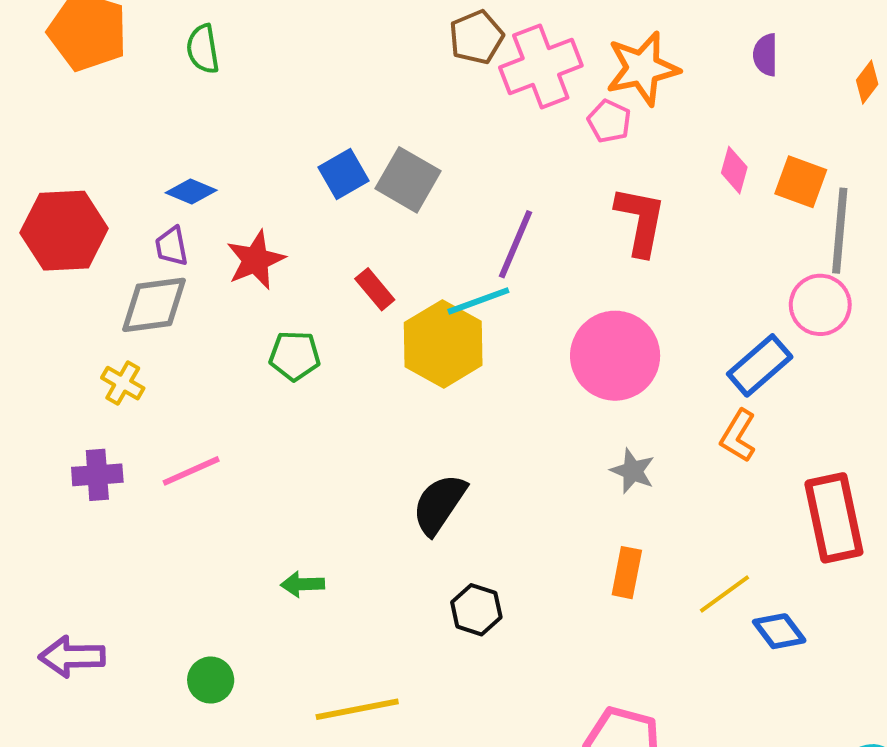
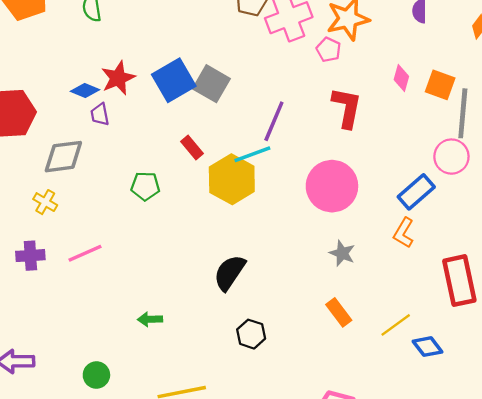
blue square: (344, 174) -> (174, 80), size x1.5
purple trapezoid: (172, 246) -> (100, 114), moved
red star: (256, 260) -> (118, 78), moved
orange rectangle: (627, 573) -> (339, 312), turned -48

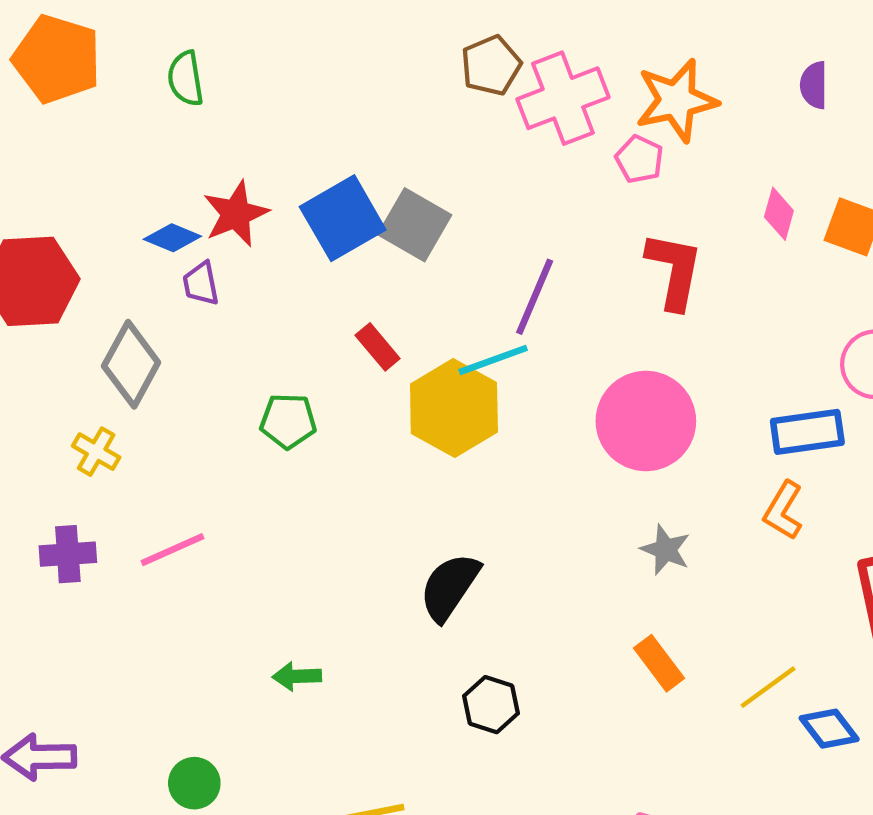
gray diamond: (63, 157) -> (131, 364), turned -54
blue rectangle: (416, 192) -> (807, 432), turned 33

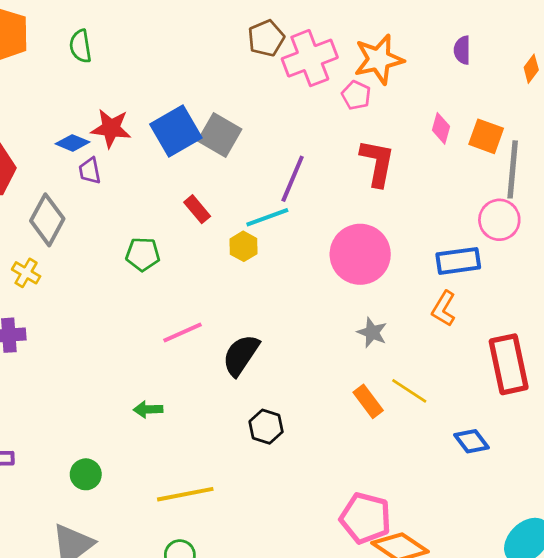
red star: (236, 214) -> (111, 128), turned 30
yellow hexagon: (454, 408) -> (243, 246), size x0.5
pink line: (172, 550) -> (183, 332), moved
yellow line: (768, 687) -> (409, 391), moved, turned 69

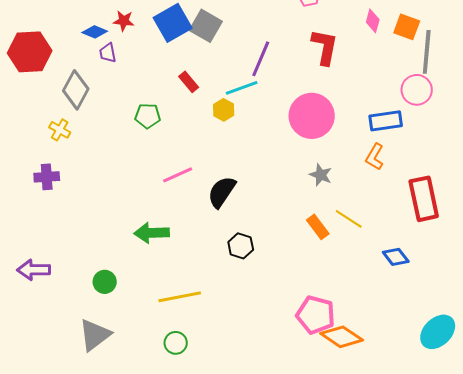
red star: (111, 128) -> (124, 21), size x0.7
green arrow: (148, 409) -> (152, 233), size x1.6

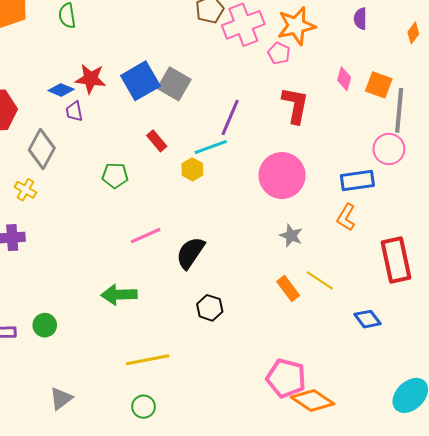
red star: (124, 21) -> (91, 79), size x1.4
green circle: (105, 282) -> (45, 325), moved
gray triangle: (95, 335) -> (61, 398), size x0.7

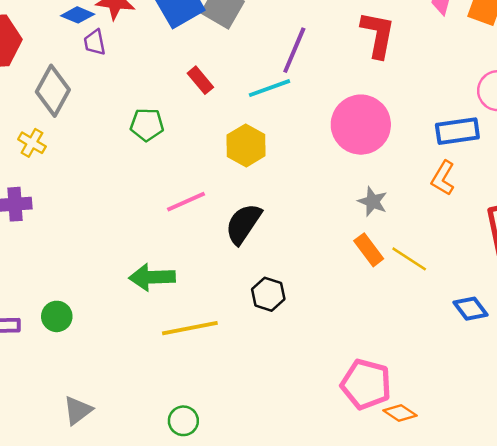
yellow hexagon: (192, 169) -> (246, 145), moved, size x1.4
orange rectangle: (288, 289) -> (369, 250), moved
yellow line: (148, 360) -> (190, 328), moved
orange diamond: (313, 401) -> (400, 413), size x0.6

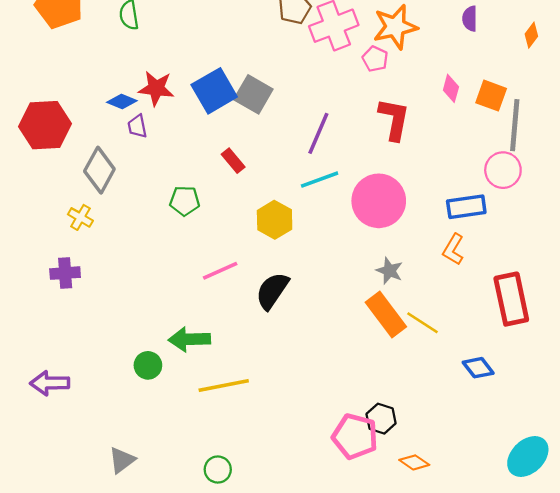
cyan line: (269, 88) -> (320, 180), moved
orange rectangle: (369, 250) -> (386, 314), size x1.5
black hexagon: (268, 294) -> (381, 419), moved
green circle: (57, 316) -> (148, 365), moved
pink pentagon: (366, 384) -> (355, 436), moved

